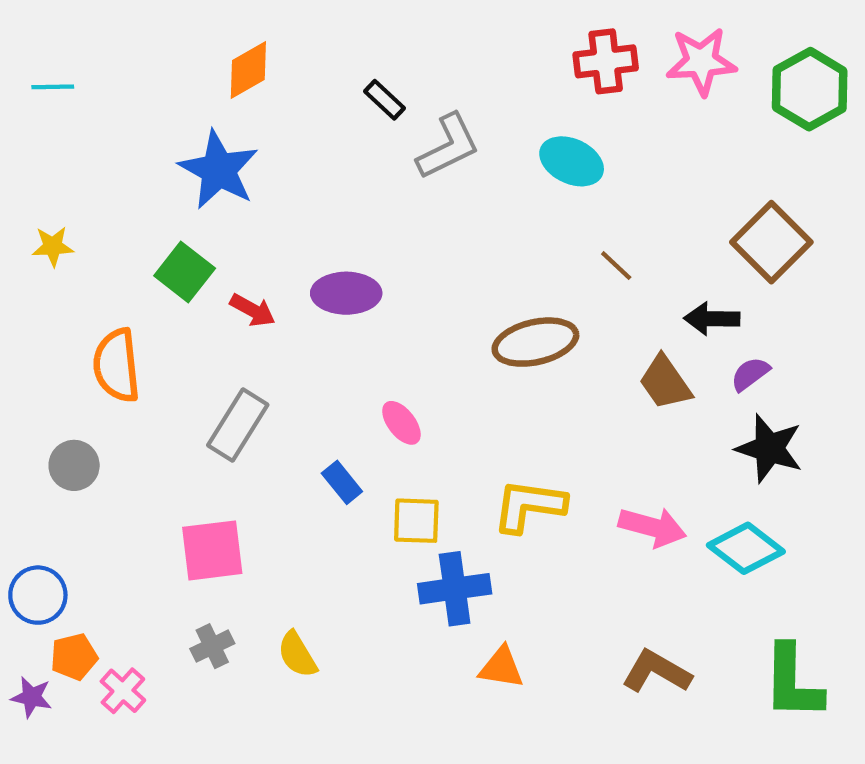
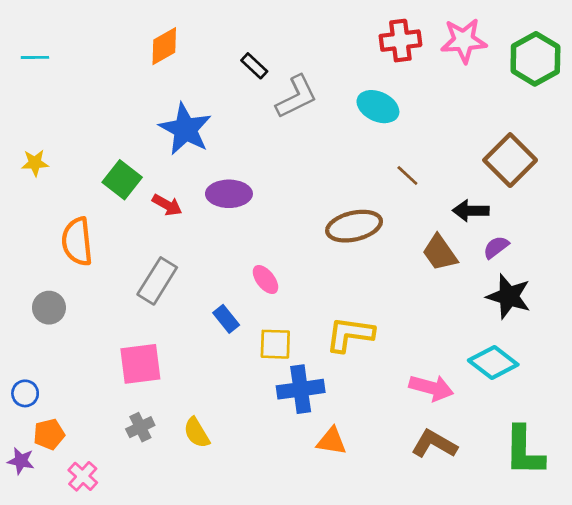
blue star: (219, 170) -> (185, 129), moved
pink arrow: (652, 527) -> (431, 388), moved
blue circle: (38, 595) -> (25, 393), size x0.7
pink cross: (123, 691) -> (83, 476), moved

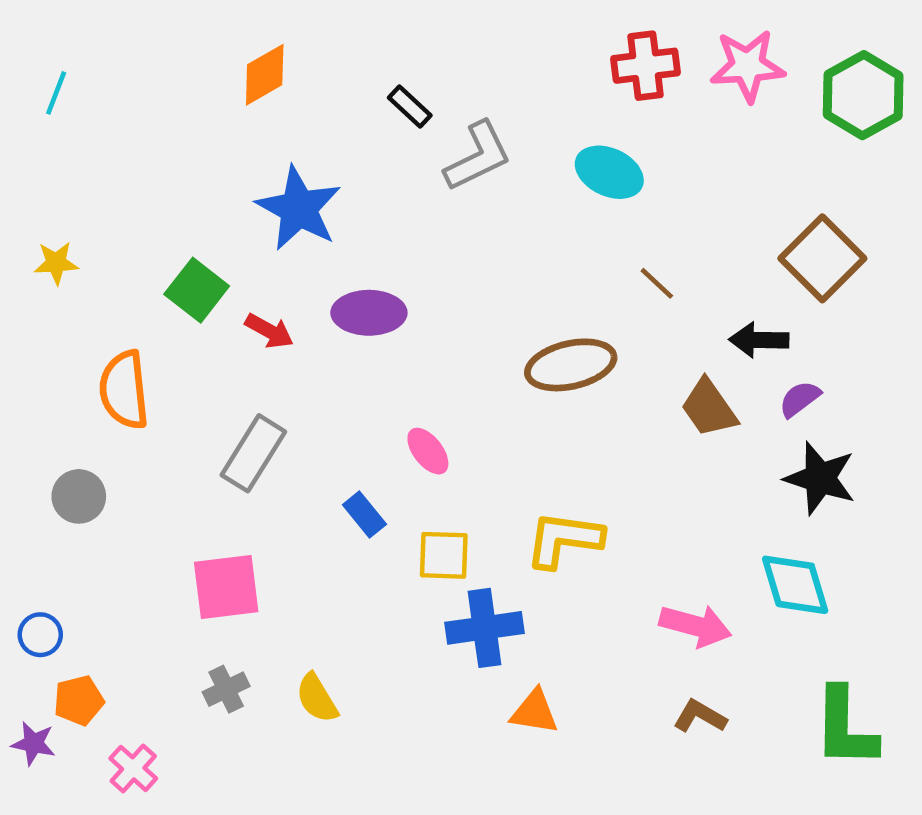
cyan line: (35, 57) -> (56, 93), turned -68
cyan diamond: (493, 362) -> (795, 585), turned 36
brown L-shape: (434, 444) -> (700, 716), size x0.7

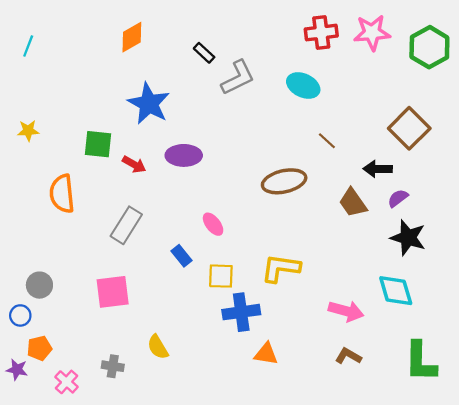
green square: (197, 290) -> (98, 144), turned -32
gray circle: (79, 496) -> (39, 285), moved
gray cross: (226, 689) -> (113, 366), moved, turned 35

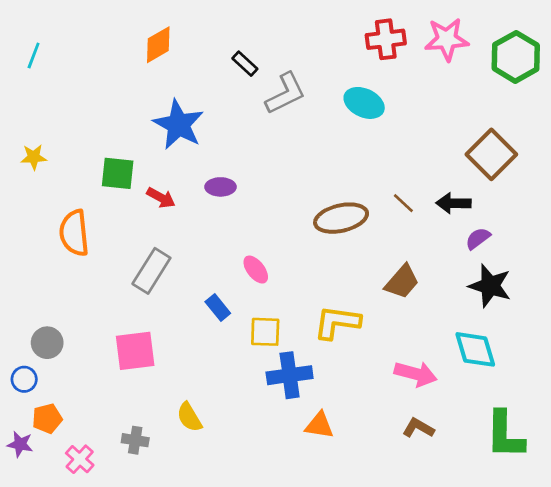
brown line: (327, 141) -> (403, 203), moved
purple ellipse: (184, 155) -> (221, 187), size x0.7
brown trapezoid: (353, 203) -> (402, 282), moved, turned -104

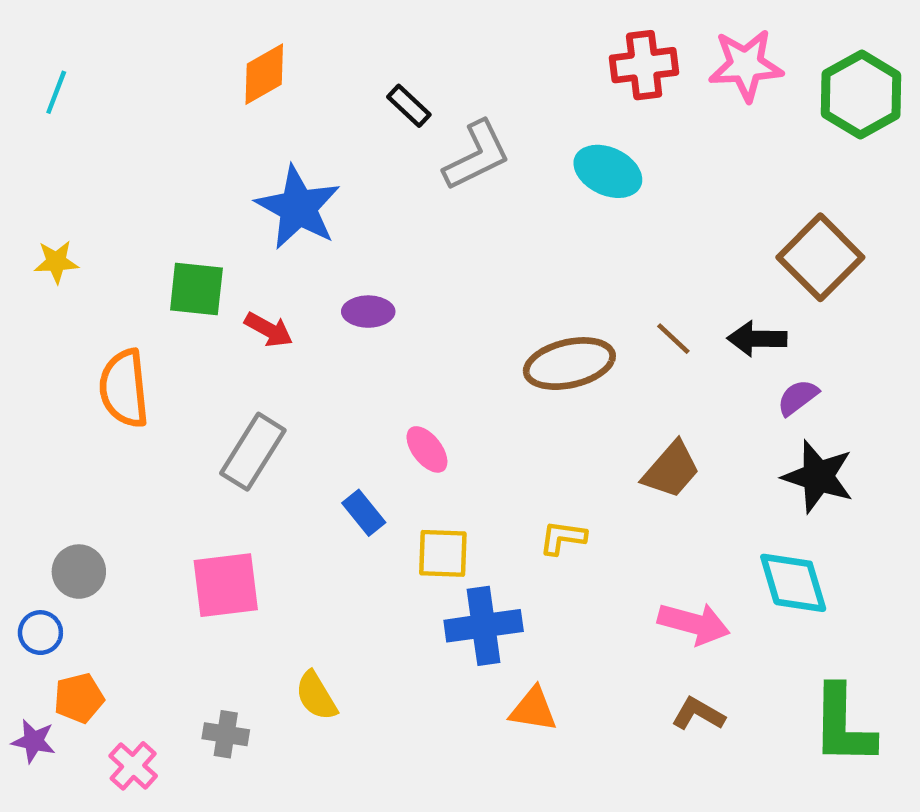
yellow L-shape: (337, 322) -> (563, 538), size x0.6

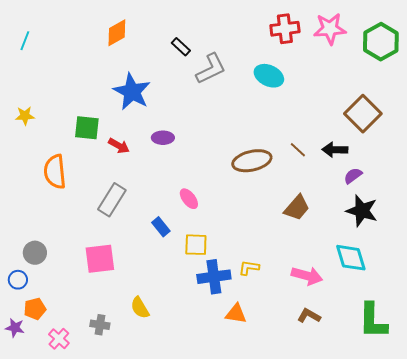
yellow L-shape: (563, 538) -> (249, 268), moved

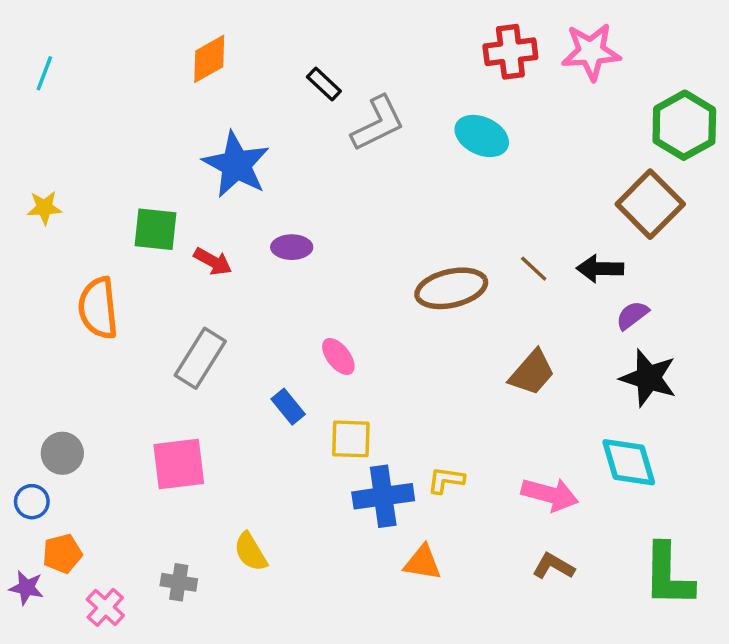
green hexagon: (381, 42) -> (684, 125), moved

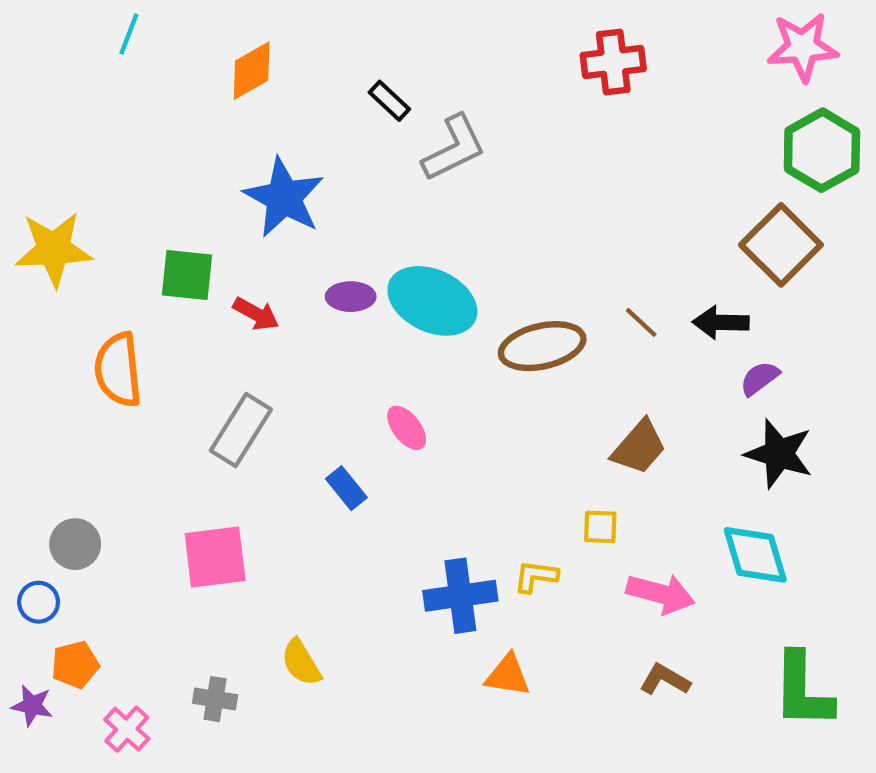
pink star: (591, 52) -> (803, 47), moved
cyan line: (44, 73) -> (129, 34), moved
cyan ellipse: (482, 136) -> (432, 301), moved, size x1.4
yellow star: (44, 208) -> (54, 249), size x1.8
yellow square: (351, 439) -> (600, 527), moved, size x0.7

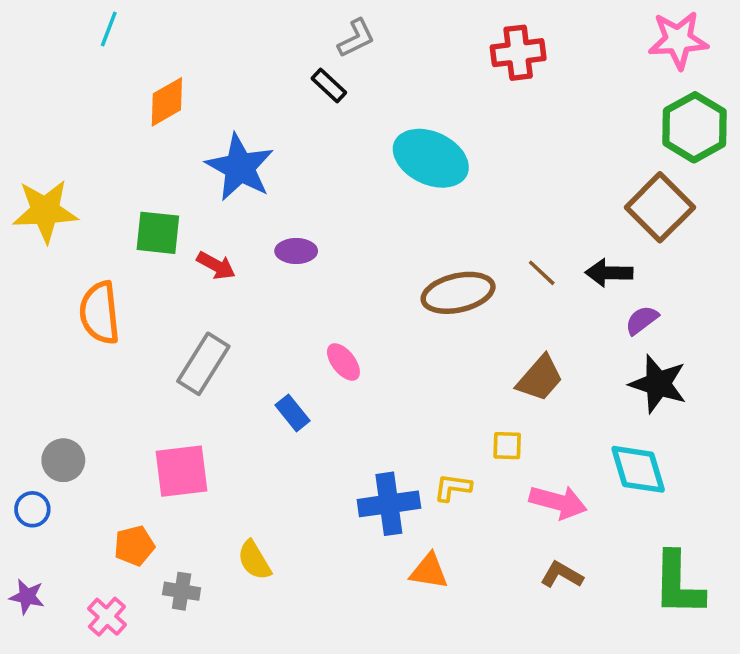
orange diamond: (252, 71) -> (167, 102), moved
gray L-shape: (454, 148) -> (356, 38), moved, size x0.7
cyan ellipse: (432, 301) -> (431, 158), moved
orange pentagon: (75, 665) -> (134, 546), moved

